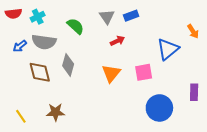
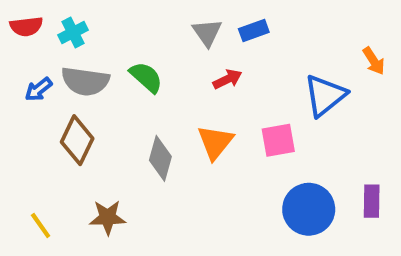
green semicircle: (75, 26) -> (146, 77), moved
gray diamond: (68, 65) -> (160, 158), moved
brown diamond: (40, 72) -> (77, 140), turned 40
purple rectangle: (194, 92) -> (372, 201), moved

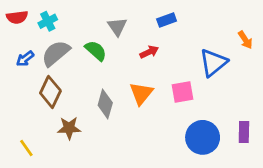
gray triangle: (207, 32) -> (117, 27), moved
gray semicircle: (85, 81) -> (56, 53), turned 132
brown star: (108, 217) -> (69, 128), moved

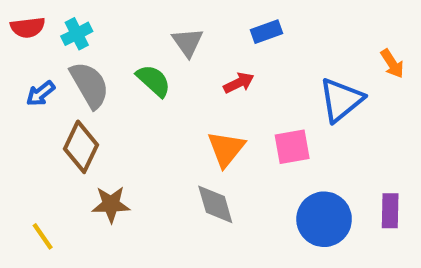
gray semicircle: (56, 53) -> (90, 85), turned 100
gray diamond: (105, 104) -> (215, 204), moved, turned -32

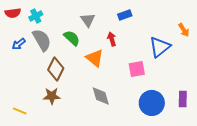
red arrow: (239, 83) -> (112, 39), turned -80
brown diamond: (81, 147) -> (56, 69), moved
orange triangle: (226, 149) -> (95, 58), moved, turned -30
yellow line: (43, 236) -> (20, 111), turned -32

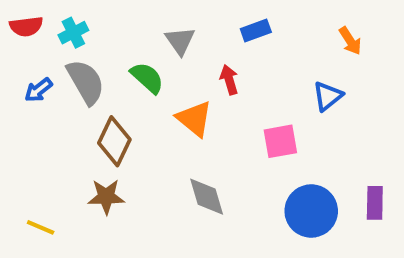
orange arrow: (184, 30) -> (350, 41), moved
blue triangle: (160, 47) -> (328, 96), size x0.7

